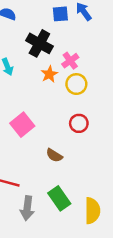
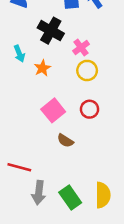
orange star: (49, 74) -> (42, 68), moved
pink square: (22, 125) -> (53, 110), moved
green rectangle: (59, 198) -> (70, 197), moved

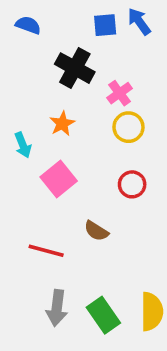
cyan arrow: (19, 54) -> (23, 145), moved
pink square: (53, 110) -> (59, 179), moved
red line: (19, 167) -> (46, 251), moved

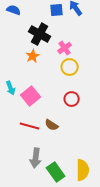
orange star: (62, 124) -> (33, 56), moved
cyan arrow: (23, 145) -> (11, 88), moved
red line: (46, 251) -> (30, 126), moved
gray arrow: (57, 308) -> (36, 158), moved

